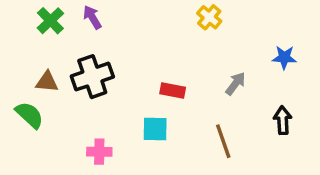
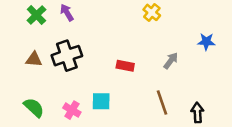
green semicircle: (29, 115) -> (34, 108), moved
black arrow: (283, 120) -> (197, 113), moved
cyan square: (155, 129) -> (101, 101), moved
pink cross: (99, 152) -> (72, 110), turned 30

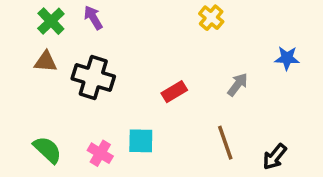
black cross: (67, 56) -> (93, 77), turned 36
brown triangle: (34, 59) -> (46, 62), moved
red rectangle: (125, 66) -> (174, 92), turned -42
black arrow: (197, 113) -> (275, 157), turned -138

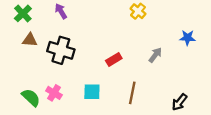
green cross: (51, 21) -> (23, 13), moved
brown line: (225, 143) -> (132, 93), moved, turned 30
pink cross: (100, 153) -> (54, 93), moved

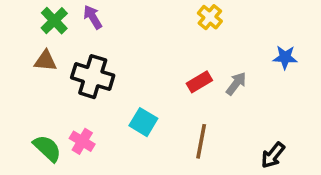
green cross: (23, 13) -> (54, 21), moved
red rectangle: (114, 60) -> (199, 82), moved
cyan square: (92, 92) -> (143, 122), moved, turned 30

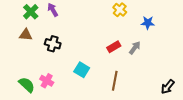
blue star: (285, 57) -> (148, 23), moved
black cross: (93, 77) -> (53, 44), size x0.7
black arrow: (273, 155) -> (168, 87), moved

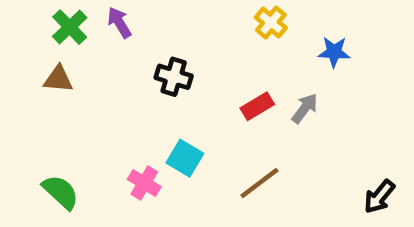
black cross: (53, 44) -> (174, 77), moved
pink cross: (47, 81) -> (144, 183), moved
brown line: (115, 81) -> (260, 183), turned 42

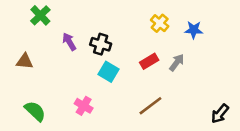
purple arrow: (119, 23) -> (69, 42), moved
yellow cross: (271, 23) -> (160, 23), moved
brown triangle: (58, 79) -> (25, 61), moved
cyan square: (185, 158) -> (109, 72), moved

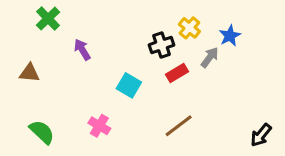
blue star: (194, 30) -> (230, 36), turned -30
black cross: (101, 44) -> (162, 45), moved, turned -36
gray arrow: (177, 63) -> (210, 57), moved

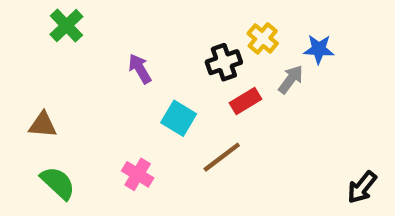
blue star: (230, 36) -> (319, 49), turned 30
purple arrow: (82, 50) -> (140, 69), moved
brown triangle: (29, 73) -> (43, 125), moved
brown line: (179, 126) -> (222, 157), moved

